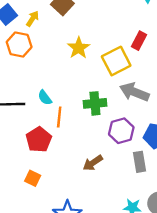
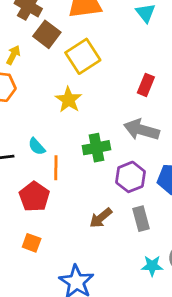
red rectangle: (139, 41) -> (146, 85), moved
yellow star: (79, 48) -> (69, 100), moved
yellow square: (116, 61) -> (83, 56), moved
gray rectangle: (139, 162) -> (141, 219), moved

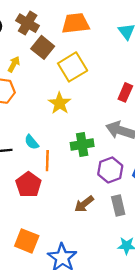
orange square: (32, 243) -> (27, 241), moved, size x1.5

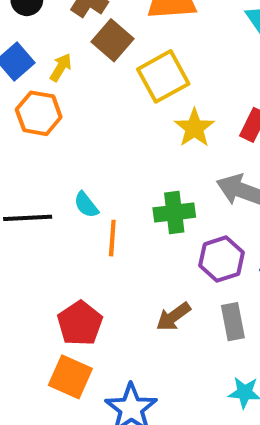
yellow star: (60, 103) -> (194, 128), moved
red pentagon: (28, 185) -> (80, 323), moved

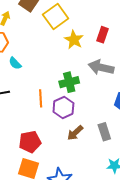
cyan semicircle: (86, 205) -> (15, 63), moved
purple hexagon: (221, 259) -> (63, 108), moved
red pentagon: (80, 323) -> (30, 142), turned 30

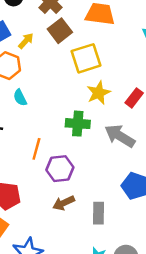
green cross: (69, 82) -> (78, 124), moved

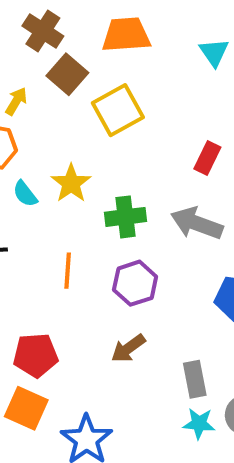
yellow star: (99, 93) -> (71, 183), moved
purple hexagon: (60, 169) -> (135, 283), moved
gray rectangle: (99, 213) -> (195, 379), moved

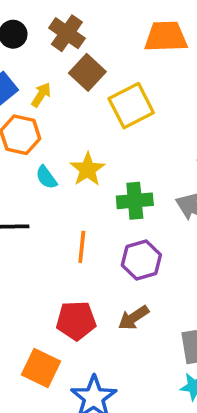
orange trapezoid: (126, 35) -> (166, 37), moved
red pentagon: (36, 355) -> (76, 321), moved

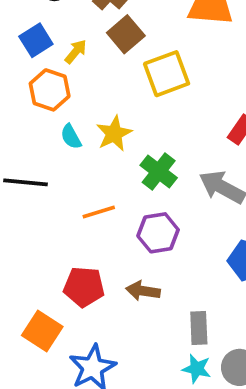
green cross: (135, 201) -> (159, 171), turned 36
orange line: (82, 247) -> (99, 212), turned 60
brown arrow: (133, 318) -> (143, 291), turned 36

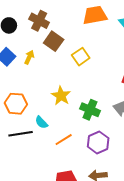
yellow square: (167, 74) -> (81, 57), size x0.7
orange hexagon: (50, 90) -> (16, 104), moved
cyan semicircle: (71, 137) -> (41, 122), moved

